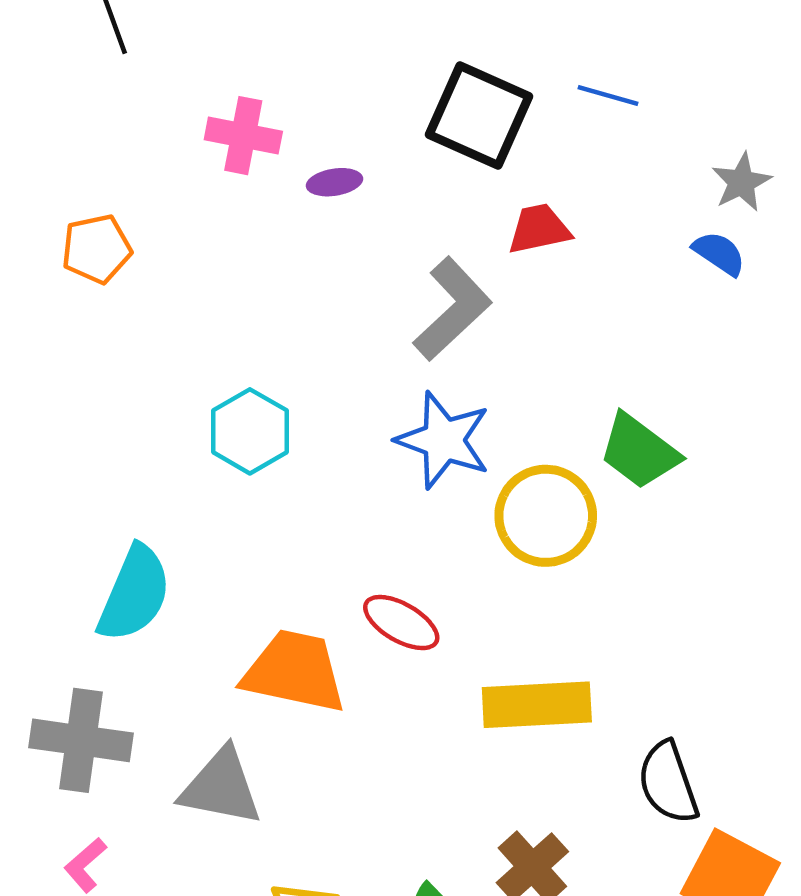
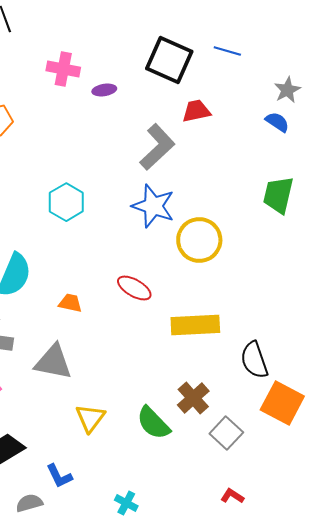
green trapezoid: (639, 451) -> (278, 195), moved, turned 66
orange trapezoid: (294, 671) -> (70, 303), moved, size x0.5

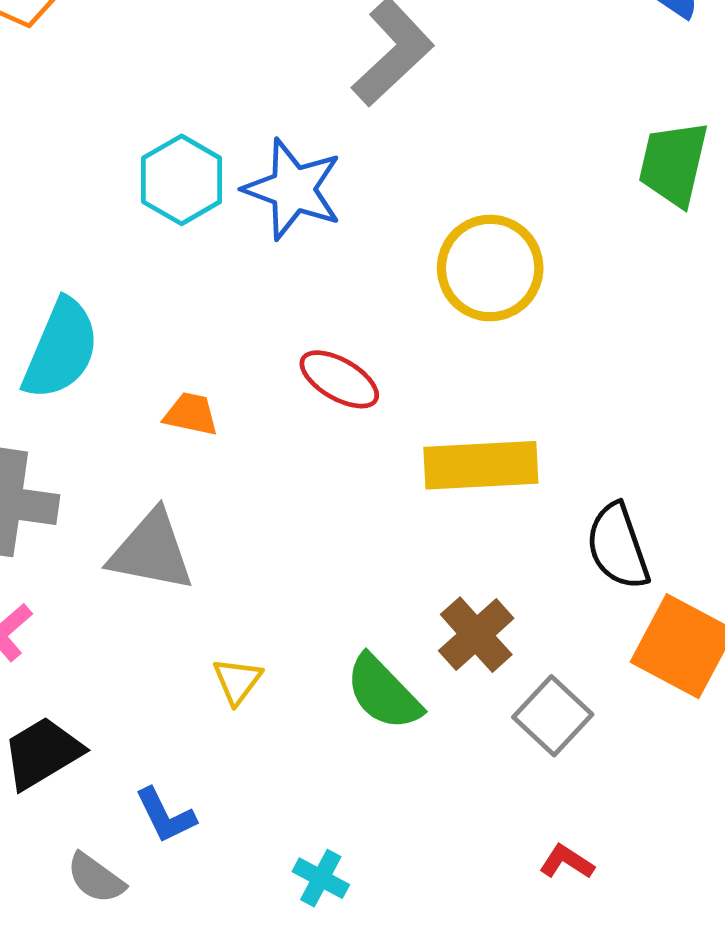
blue star: (153, 206) -> (293, 189), moved
yellow triangle: (90, 418) -> (237, 681), size x0.7
gray semicircle: (29, 503) -> (96, 878), turned -128

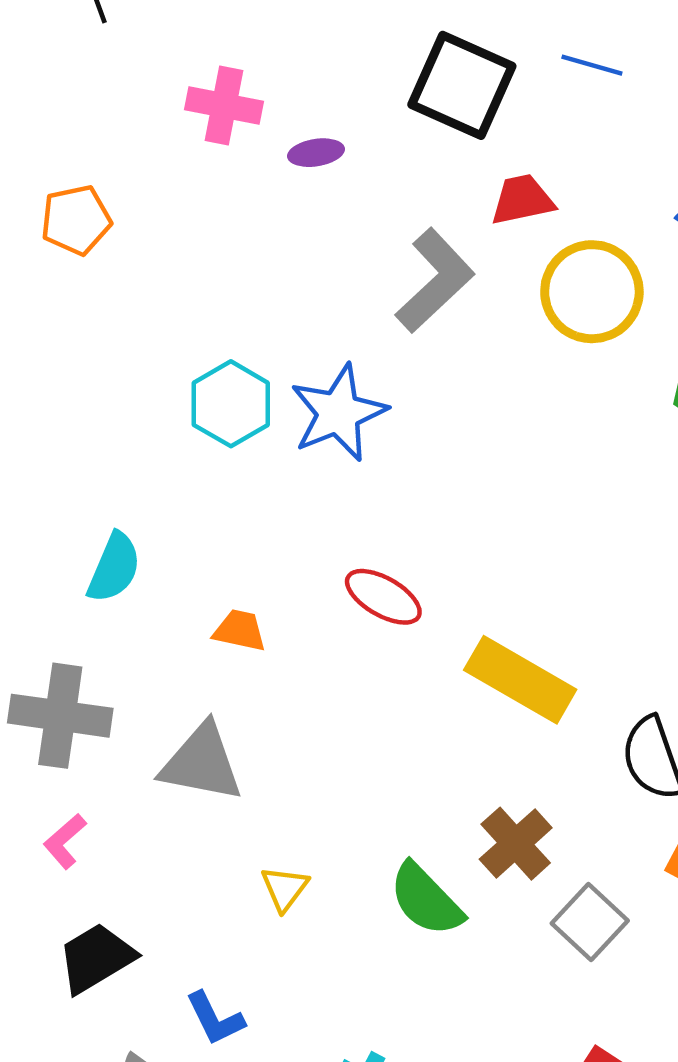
blue star: (293, 189) -> (338, 413), turned 30
yellow circle: (490, 268) -> (592, 292), moved
cyan semicircle: (61, 349) -> (114, 568), size x0.7
yellow rectangle: (481, 465) -> (520, 680), turned 33

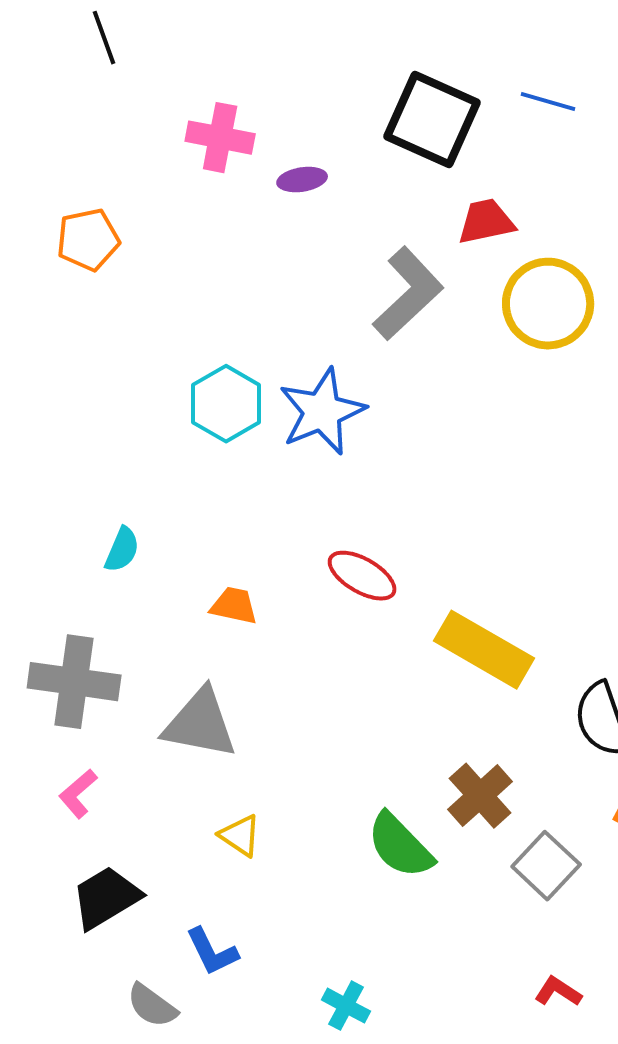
cyan semicircle: (114, 568) -> (122, 550), size x0.7
yellow triangle: (285, 888) -> (240, 836), moved, turned -33

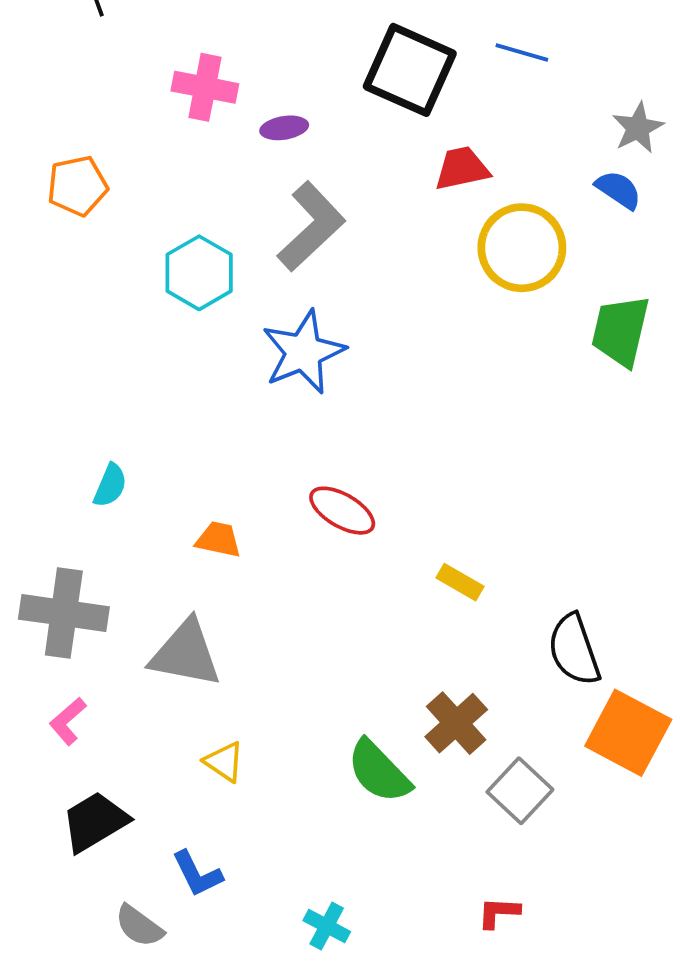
gray L-shape: (408, 294) -> (311, 226), moved
cyan hexagon: (226, 404) -> (199, 273), moved
yellow rectangle: (484, 650) -> (460, 582), size x0.5
red L-shape: (558, 992) -> (499, 913), moved, turned -30

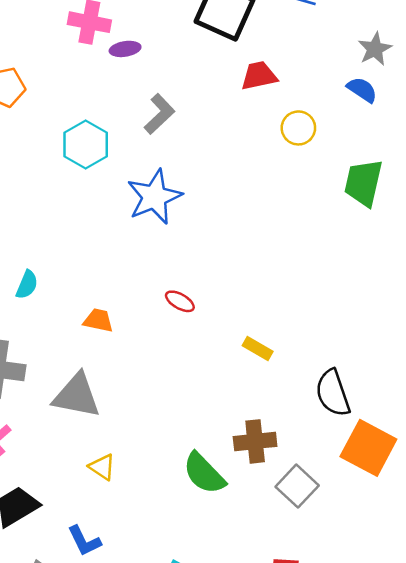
purple ellipse: (284, 128) -> (125, 49), moved
gray L-shape: (311, 226) -> (159, 114), size x0.7
yellow circle: (522, 248) -> (298, 128), size x0.6
red ellipse: (342, 511) -> (180, 301), size x0.7
brown cross: (456, 723) -> (255, 441), turned 36

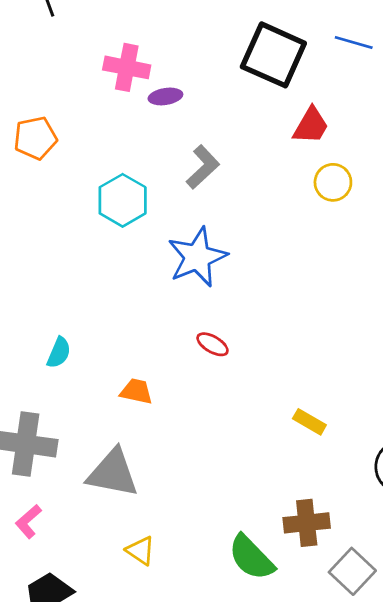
red trapezoid: (259, 76) -> (311, 126), turned 132
yellow circle: (298, 128) -> (333, 182), moved
red ellipse: (180, 301) -> (213, 344), moved

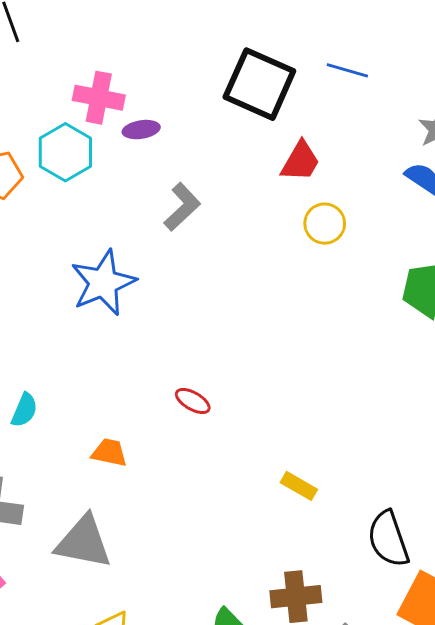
cyan hexagon: (123, 200) -> (65, 152), moved
blue star: (197, 257) -> (103, 283), moved

